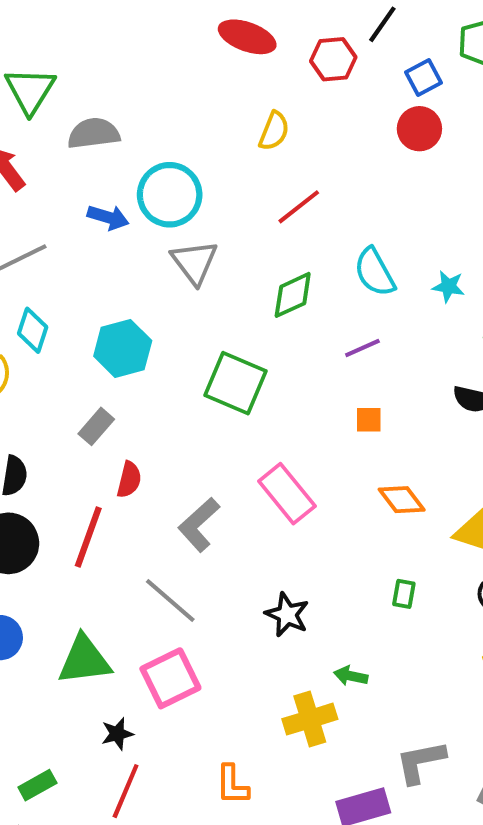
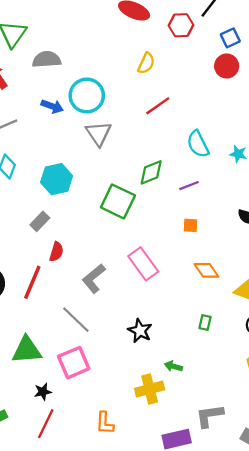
green diamond: (293, 295) -> (151, 172), moved

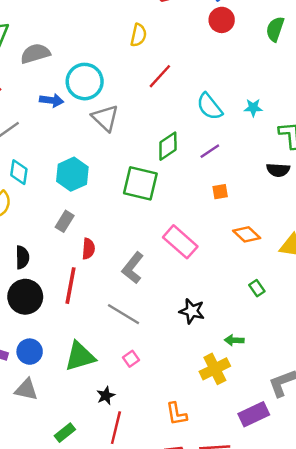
green rectangle: (205, 322) -> (257, 288), turned -35
pink square: (74, 363) -> (131, 359), size x0.5

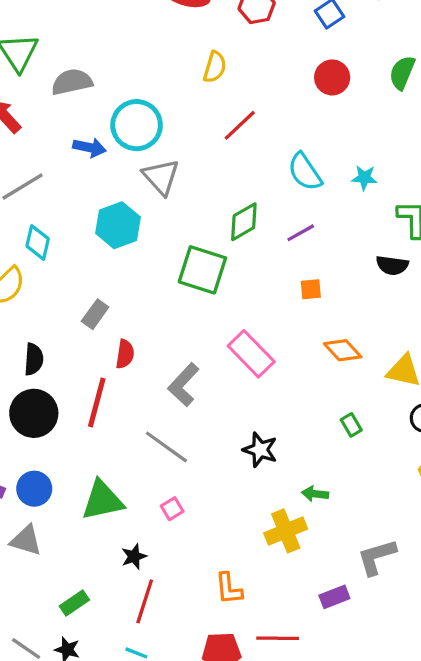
red circle: (222, 20) -> (332, 77), moved
cyan hexagon: (72, 174) -> (118, 225), moved
purple rectangle: (254, 414) -> (334, 597), size x0.7

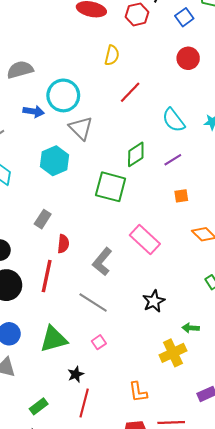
black star: (260, 450) -> (154, 301), turned 30

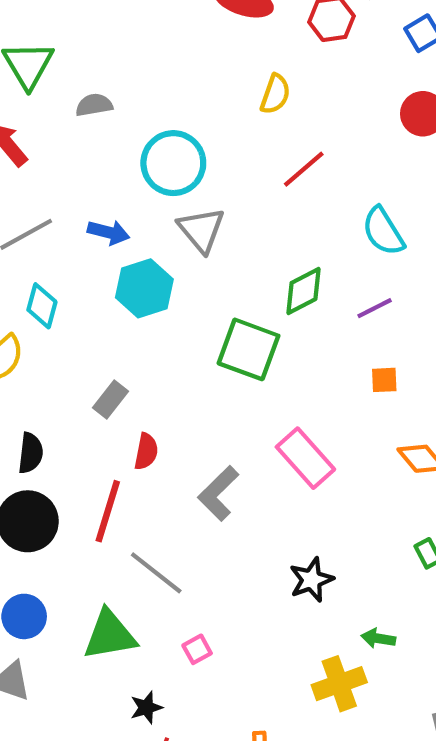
gray semicircle: (20, 70) -> (94, 105), size x0.7
blue arrow: (34, 111) -> (109, 232), moved
gray line: (93, 302) -> (156, 573), moved

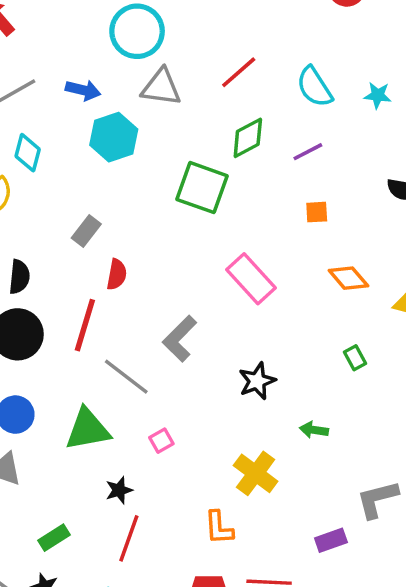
red line: (304, 169) -> (239, 72), moved
gray triangle: (201, 230) -> (161, 87), turned -42
gray L-shape: (218, 493) -> (180, 339), moved
yellow cross: (339, 684) -> (256, 473), moved, turned -33

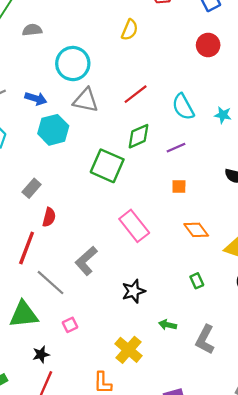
gray L-shape: (377, 499) -> (205, 340), moved, turned -52

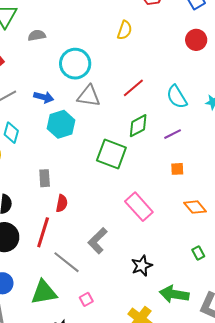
gray rectangle: (32, 188) -> (45, 178), turned -42
green arrow: (168, 325) -> (174, 294), size x1.8

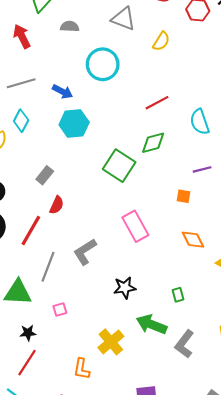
gray triangle: (89, 96) -> (123, 19), moved
purple line: (173, 134) -> (202, 169), moved
gray rectangle: (45, 178) -> (45, 175), turned 30
green rectangle: (198, 253) -> (178, 295), moved
gray line: (66, 262) -> (48, 267), turned 60

